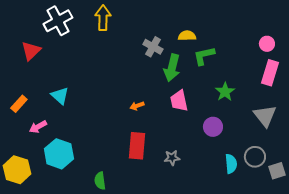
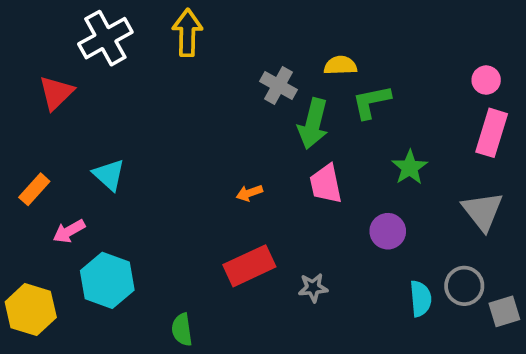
red rectangle: (137, 146) -> (249, 266), turned 60

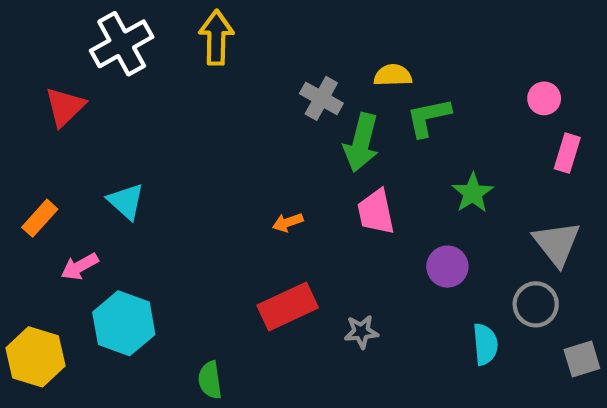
pink circle: (486, 80) -> (544, 98), moved
pink rectangle: (492, 133) -> (567, 153), size x0.7
gray circle: (464, 286) -> (536, 304), moved

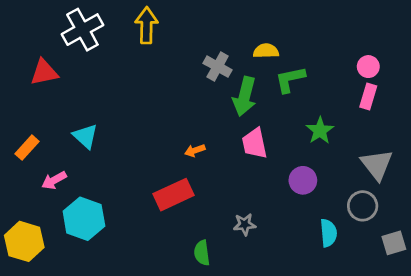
red triangle: (65, 107) -> (44, 72), turned 32
pink rectangle: (567, 153) -> (368, 96), moved
red rectangle: (288, 306) -> (173, 195), moved
green semicircle: (210, 380) -> (202, 253), moved

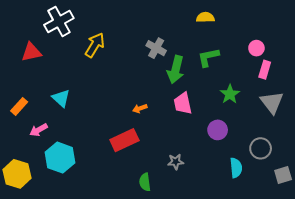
yellow arrow: (146, 25) -> (95, 45), moved, turned 30
yellow semicircle: (266, 51) -> (205, 17), moved
pink circle: (368, 67) -> (256, 48), moved
gray triangle: (377, 165) -> (272, 102), moved

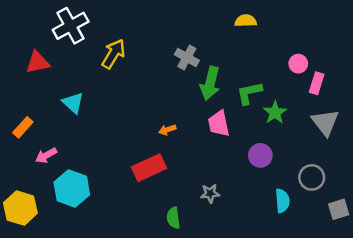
pink circle: (256, 48) -> (298, 64), moved
green L-shape: (208, 57) -> (249, 93), moved
cyan triangle: (61, 98) -> (73, 103), moved

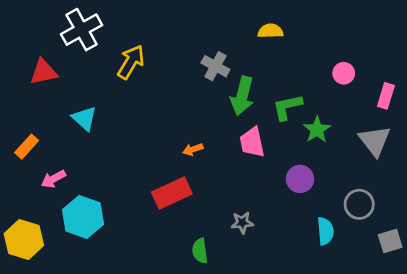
yellow semicircle: (246, 21) -> (270, 31), moved
pink rectangle: (317, 83) -> (386, 96), moved

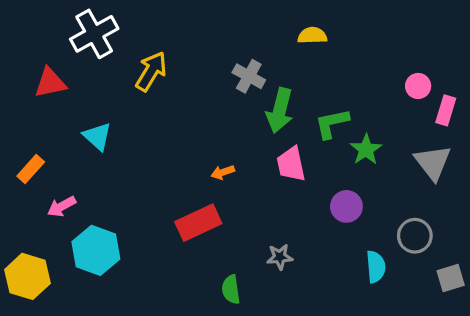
pink circle: (344, 73) -> (418, 86), moved

